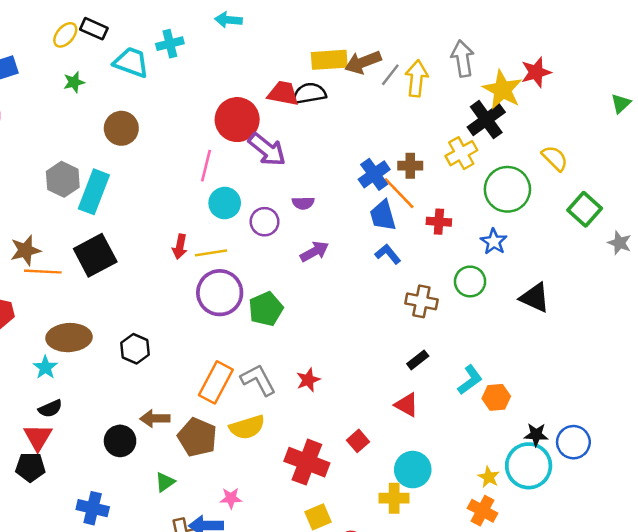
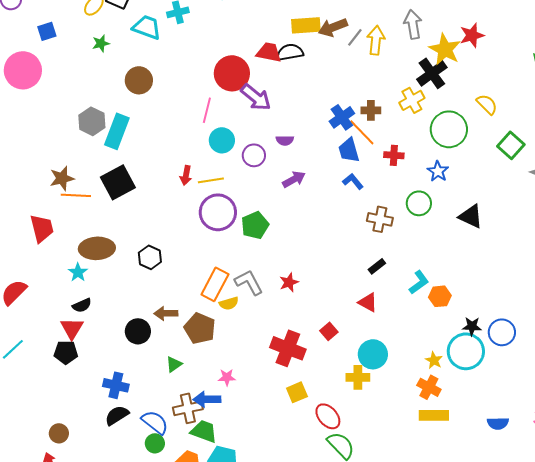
yellow semicircle: (247, 427) -> (229, 303), moved, size x0.7

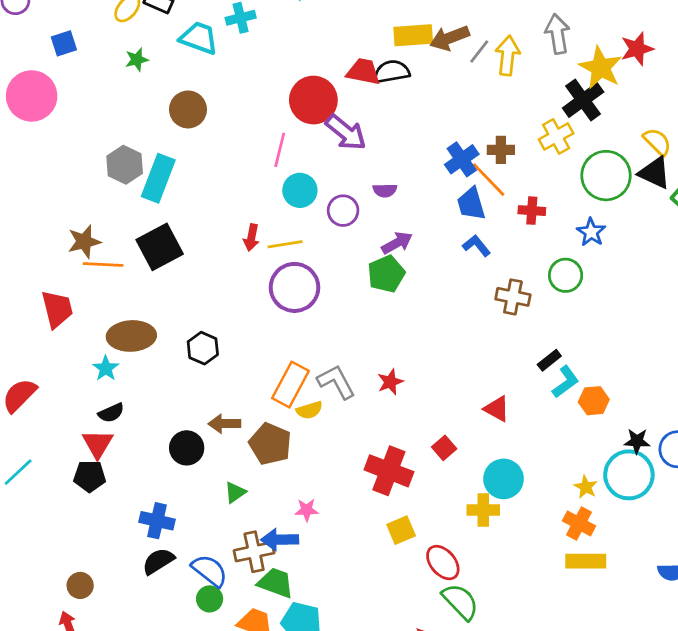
black triangle: (471, 216) -> (655, 173), moved
green pentagon: (255, 225) -> (386, 274), moved
black rectangle: (377, 266) -> (549, 360), moved

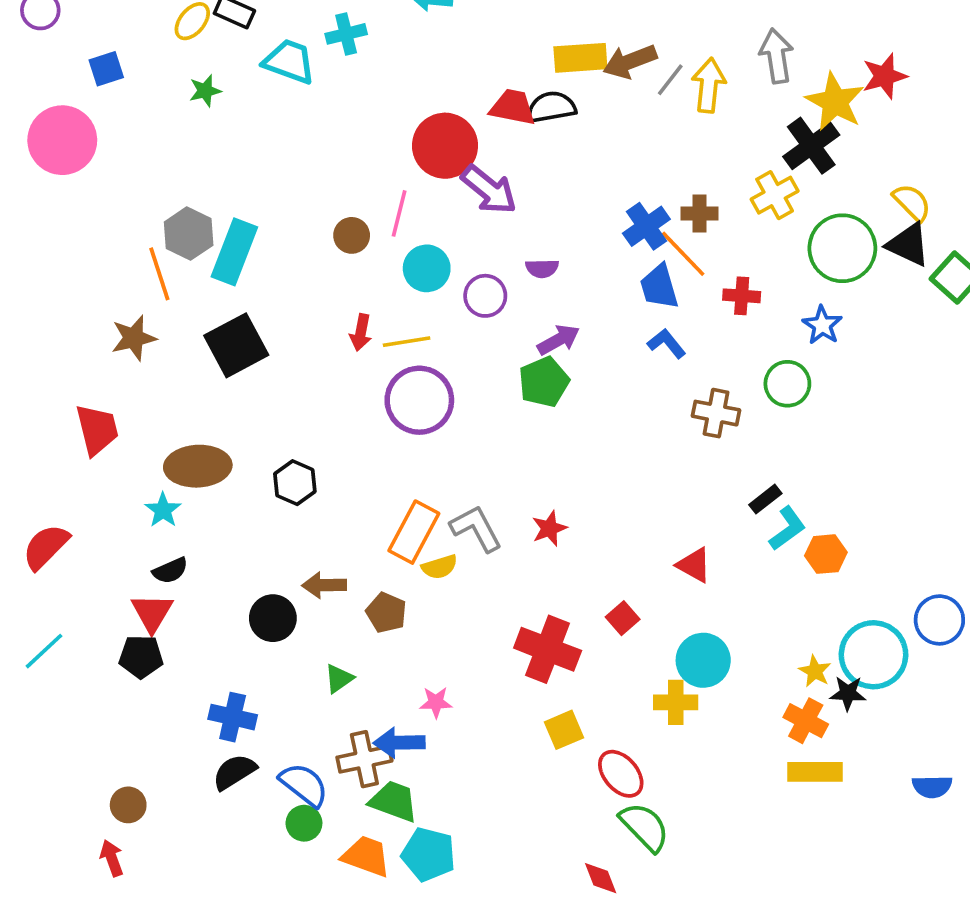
brown circle: (188, 109) -> (352, 235), moved, size x0.7
orange line: (103, 265) -> (159, 274), moved, turned 69
black star: (637, 441) -> (848, 693), moved
brown pentagon: (270, 444) -> (386, 613), size x0.7

